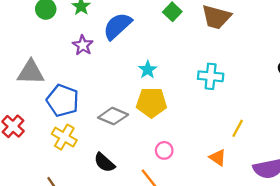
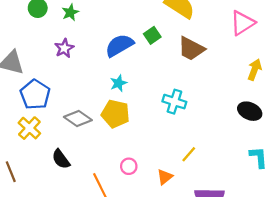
blue semicircle: (117, 26) -> (119, 45), moved
pink circle: (164, 150) -> (129, 166), moved
orange triangle: (218, 158) -> (165, 177), turned 35

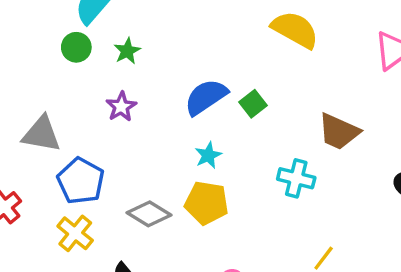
green square: (152, 35) -> (253, 104), moved
brown trapezoid: (191, 49) -> (339, 132), moved

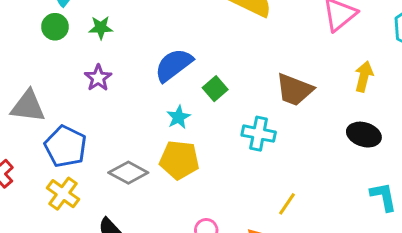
green star: (127, 51) -> (101, 28), turned 30
green square: (253, 104) -> (215, 89), moved

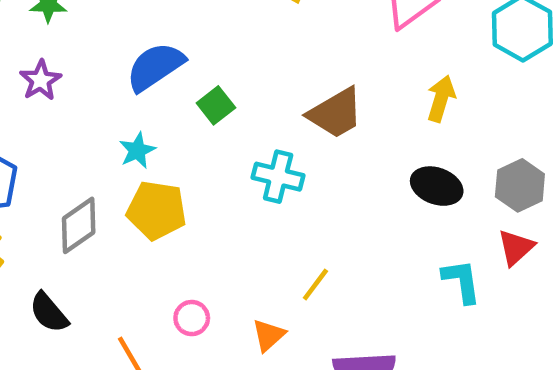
brown trapezoid: (294, 90) -> (335, 113), turned -54
cyan star: (179, 117) -> (137, 150), moved
gray diamond: (128, 173) -> (79, 225), turned -66

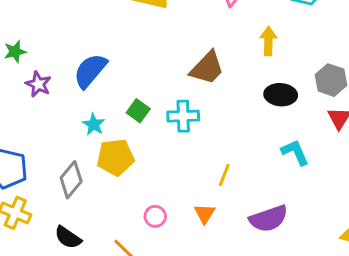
purple star: (40, 80) -> (38, 84), moved
green square: (216, 105) -> (138, 111), moved
cyan L-shape: (462, 281) -> (295, 152), moved

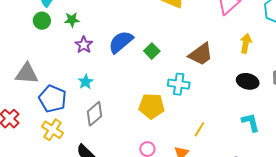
green square: (138, 111) -> (152, 51), moved
cyan star: (94, 124) -> (86, 82), moved
yellow pentagon: (116, 157) -> (152, 106), moved

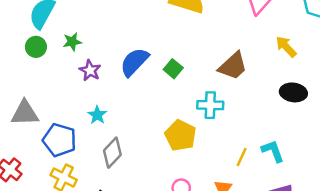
yellow arrow: (246, 43) -> (286, 47), turned -48
yellow pentagon: (152, 106) -> (180, 135), turned 30
cyan L-shape: (251, 122) -> (273, 151), moved

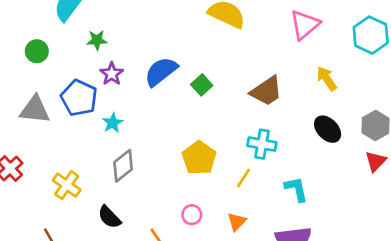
green circle: (36, 47) -> (37, 51), moved
black ellipse: (293, 92) -> (328, 129), turned 30
cyan cross: (210, 105) -> (262, 144), moved
blue pentagon: (60, 140) -> (79, 98), moved
yellow line: (242, 157) -> (244, 178), moved

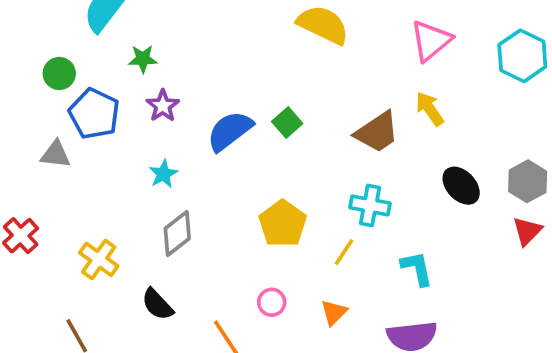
blue semicircle: (161, 72) -> (230, 131), moved
yellow arrow: (327, 79) -> (430, 109), moved
blue pentagon: (79, 98) -> (94, 114), moved
gray triangle: (35, 110) -> (56, 154), size x0.7

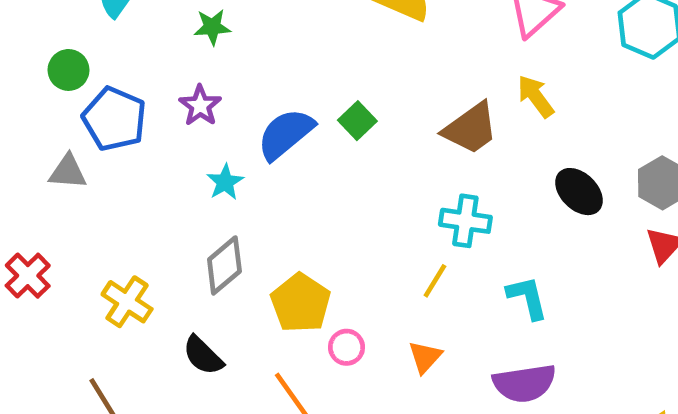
green star: (143, 59) -> (212, 27), moved
cyan star: (163, 174) -> (225, 182), moved
yellow pentagon: (283, 224) -> (301, 303), moved

